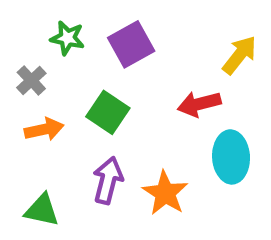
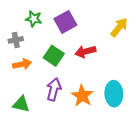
gray cross: (31, 80) -> (16, 40), turned 32
red arrow: (199, 104) -> (85, 51), moved
cyan ellipse: (231, 157) -> (114, 94), moved

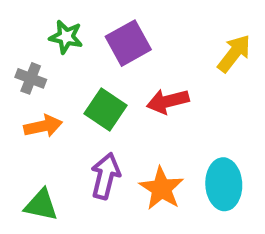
gray cross: (16, 40) -> (31, 78), turned 32

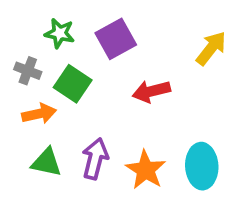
green square: (105, 110) -> (73, 84), moved
green triangle: (41, 205) -> (46, 162), moved

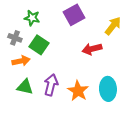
purple square: (116, 39) -> (74, 15), moved
red arrow: (151, 91) -> (92, 49), moved

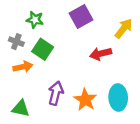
green triangle: (25, 87) -> (21, 108), moved

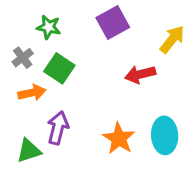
gray cross: (16, 42) -> (23, 58), turned 32
purple arrow: (56, 93) -> (58, 128), moved
green triangle: (21, 108) -> (29, 151), turned -30

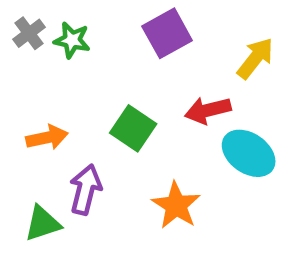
gray cross: (23, 58) -> (29, 33), moved
green square: (59, 68) -> (133, 128), moved
cyan ellipse: (165, 135) -> (249, 153), moved, turned -52

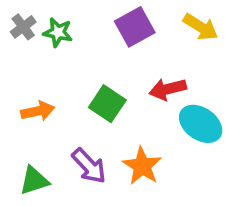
yellow arrow: (255, 58) -> (201, 27), moved, turned 84
purple arrow: (86, 190) -> (89, 166), moved, turned 123

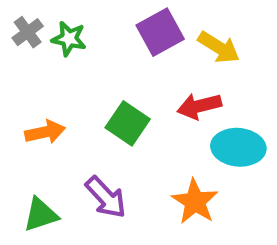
yellow arrow: (201, 27) -> (219, 47), moved
cyan ellipse: (201, 124) -> (238, 147), turned -30
orange star: (142, 166) -> (195, 202), moved

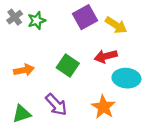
green star: (69, 39) -> (37, 21), turned -30

